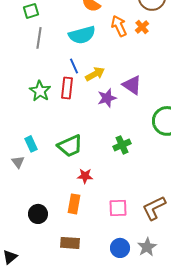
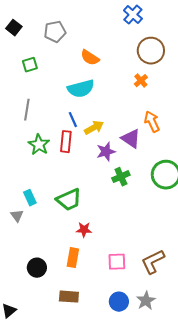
orange arrow: (119, 26) -> (152, 122), moved
gray line: (39, 38) -> (27, 110), moved
green cross: (122, 145) -> (121, 177), moved

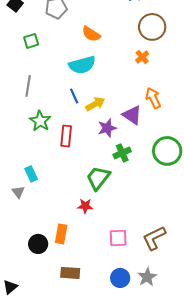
red rectangle: (66, 142) -> (66, 136), moved
green trapezoid: (69, 200) -> (98, 178), moved, turned 152
orange rectangle: (73, 258) -> (61, 234), moved

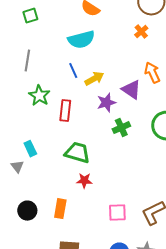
green trapezoid: (98, 178) -> (77, 153), moved, turned 68
black circle: (38, 244) -> (27, 211), moved

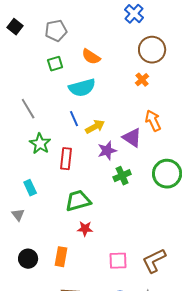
green square: (30, 16) -> (55, 64), moved
gray line: (27, 61) -> (28, 109), turned -40
cyan rectangle: (30, 149) -> (30, 188), moved
green trapezoid: (77, 153) -> (78, 201), turned -32

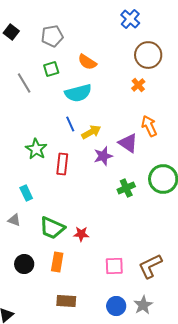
gray line: (28, 109) -> (24, 83), moved
green cross: (122, 176) -> (126, 188), moved
green trapezoid: (78, 201) -> (52, 228), moved, turned -140
gray triangle: (18, 215) -> (14, 220), turned -32

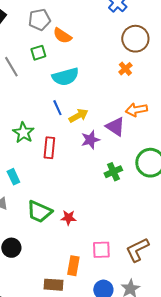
orange semicircle: (87, 62) -> (62, 36), moved
orange arrow: (149, 126) -> (136, 110), turned -75
orange rectangle: (57, 262) -> (73, 266), moved

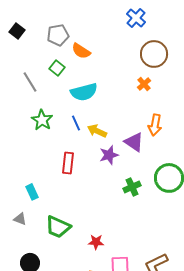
green square: (38, 53) -> (57, 68), turned -35
orange arrow: (136, 110) -> (155, 125), turned -70
yellow arrow: (78, 116) -> (97, 131), turned -126
green star: (23, 133) -> (42, 120), moved
red star: (68, 218) -> (96, 242), moved

